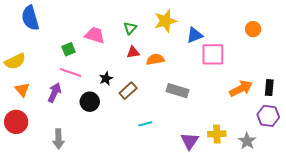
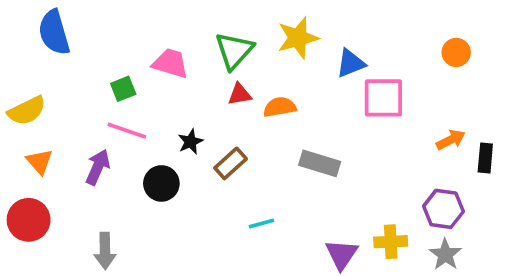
green triangle: (130, 28) -> (234, 51), size x1.6
orange arrow: (241, 89) -> (451, 140), moved, size x0.7
purple hexagon: (268, 116) -> (443, 209), moved

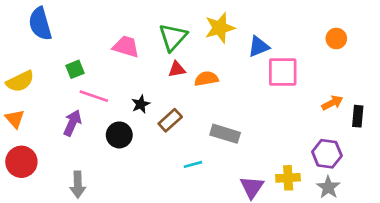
green square: (123, 89) -> (75, 69), moved
orange triangle: (39, 162) -> (15, 119), moved
gray rectangle: (320, 163) -> (225, 134), moved

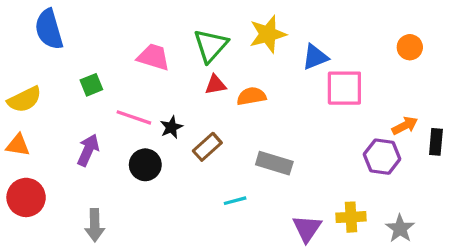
pink line: (94, 96) -> (134, 117), moved
orange triangle: (15, 119) -> (18, 145), turned -40
purple hexagon: (327, 154) -> (382, 157), moved

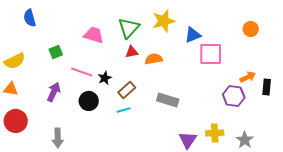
blue semicircle: (49, 29) -> (30, 18), size x0.7
cyan line: (235, 201) -> (124, 110), moved

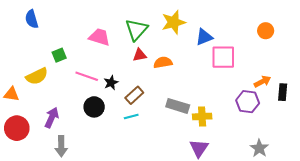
yellow semicircle: (15, 61) -> (37, 76), moved
purple arrow: (54, 92) -> (52, 118), moved
yellow cross: (215, 133) -> (202, 116), moved

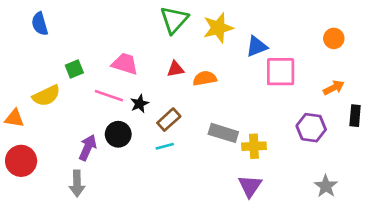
green triangle: (136, 30) -> (174, 20), moved
pink trapezoid: (99, 37) -> (125, 64), moved
orange arrow: (262, 82) -> (334, 88), moved
purple arrow: (52, 118) -> (88, 148), moved

